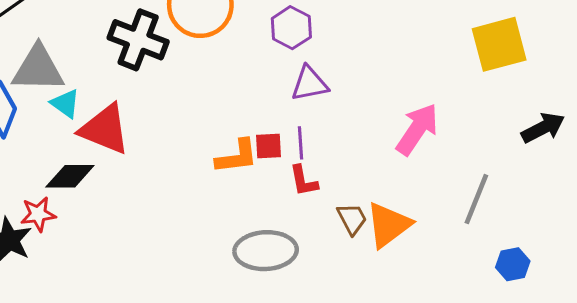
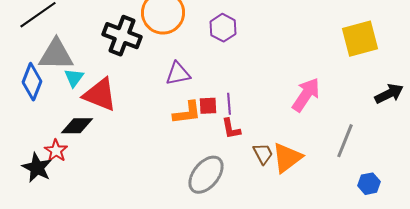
purple triangle: (310, 84) -> (178, 74), moved
cyan triangle: (65, 103) -> (74, 78), turned 30
red star: (38, 214) -> (56, 151), turned -30
gray ellipse: (266, 251) -> (206, 175), turned -48

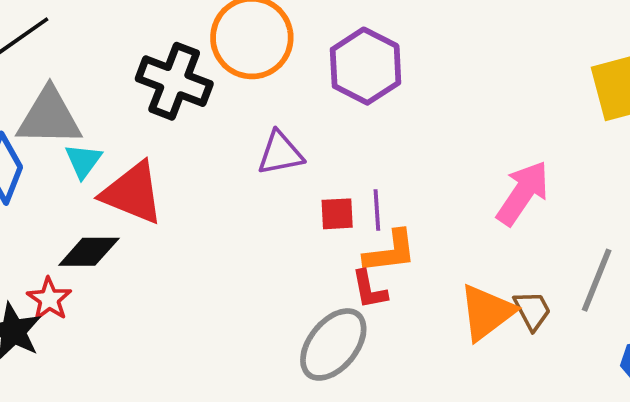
purple hexagon: (223, 28) -> (366, 66), size x1.4
orange L-shape: (187, 113) -> (390, 252), moved
red L-shape: (231, 129) -> (369, 290), moved
brown trapezoid: (263, 154) -> (532, 310), moved

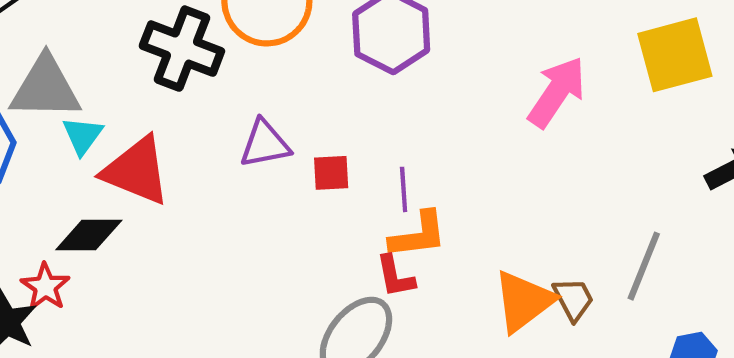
purple triangle: (280, 153) -> (265, 144), moved
pink arrow: (523, 193) -> (557, 92), moved
red square: (337, 214) -> (331, 173), moved

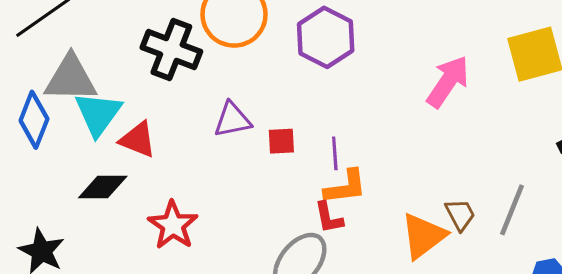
cyan triangle: (83, 136) -> (98, 114), size x1.6
red triangle: (136, 171) -> (138, 140), size x0.7
red star: (45, 287) -> (173, 225), moved, size x1.4
brown trapezoid: (573, 299) -> (460, 214), moved

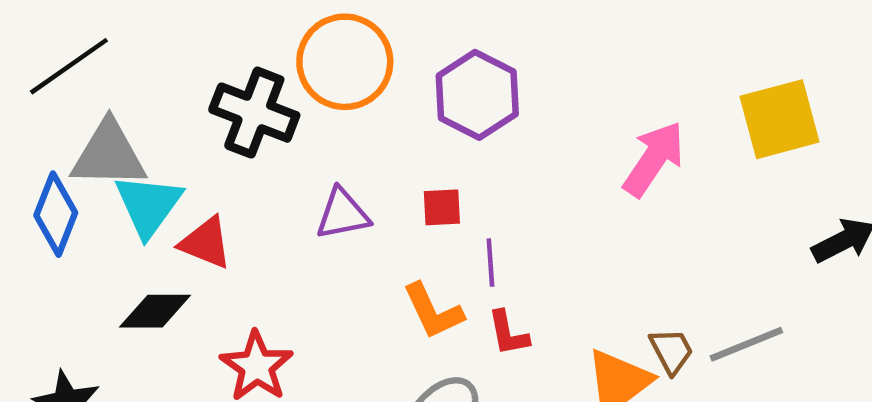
red square: (281, 141) -> (442, 207), moved
orange L-shape: (346, 187) -> (433, 311), moved, turned 72
gray line: (512, 210) -> (746, 344), turned 46
red L-shape: (329, 218) -> (508, 333), moved

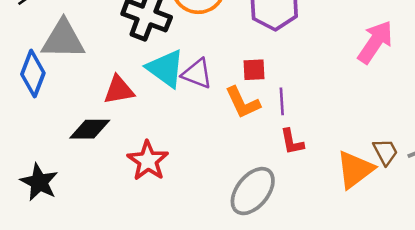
cyan triangle: (148, 205) -> (166, 68), moved, turned -30
purple triangle: (343, 214) -> (197, 74), turned 32
red triangle: (206, 243) -> (119, 90), turned -32
orange L-shape: (433, 311) -> (243, 103), moved

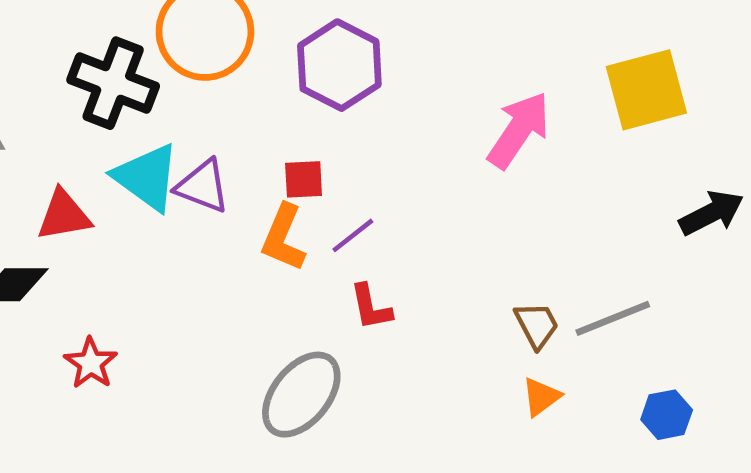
purple line: (282, 101) -> (353, 235), turned 56
orange L-shape: (243, 103) -> (283, 238), turned 48
red star: (148, 161) -> (91, 363), moved, size x0.7
orange triangle: (355, 170) -> (541, 397), moved, size x0.6

